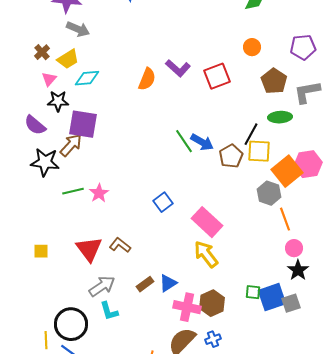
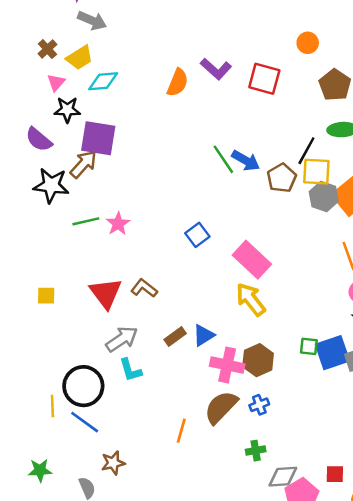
red square: (217, 76) -> (264, 79), turned 36
gray hexagon: (269, 193) -> (324, 196), moved

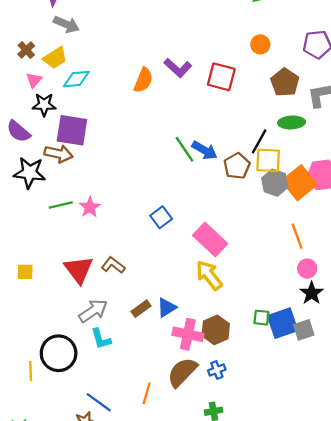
brown arrow: (83, 164) -> (59, 154), turned 60
blue line: (85, 422) -> (99, 402), moved

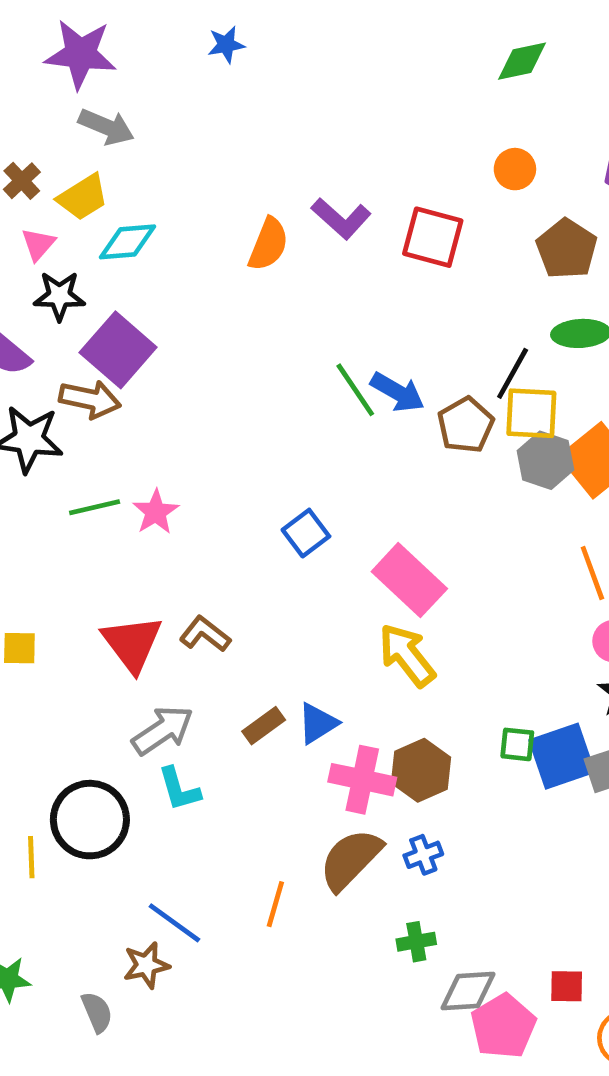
purple square: (72, 130) -> (118, 350), turned 32

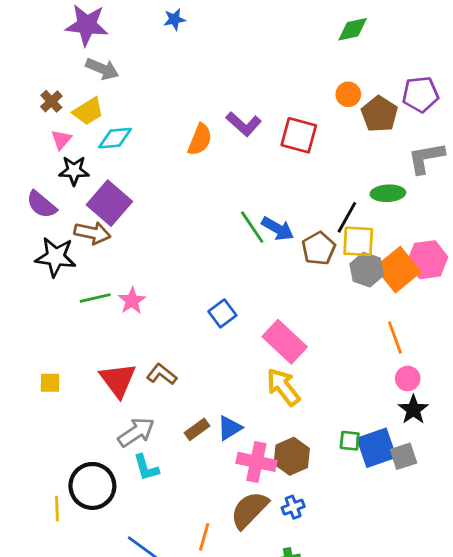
brown pentagon: (567, 249) -> (379, 114), moved

